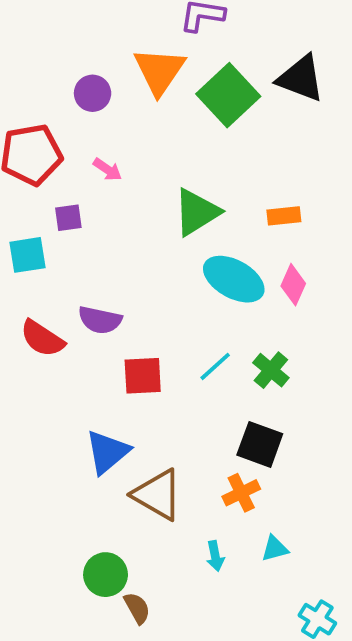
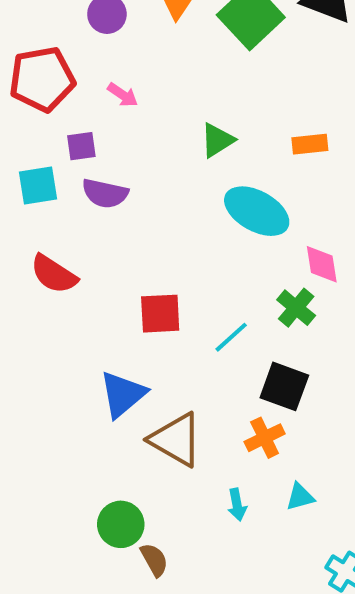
green triangle: (197, 212) -> (217, 140), size x0.7
pink diamond: (293, 285) -> (322, 264), moved, turned -33
purple semicircle: (100, 320) -> (105, 193), moved
cyan line: (215, 366) -> (231, 337), moved

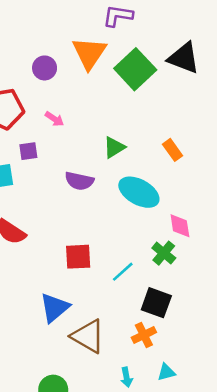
orange rectangle: (310, 144) -> (172, 150), turned 60
purple semicircle: (105, 193) -> (79, 181), moved

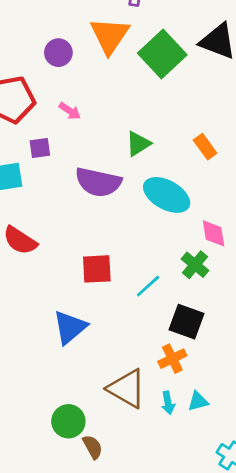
purple semicircle: (79, 181) -> (98, 182), size x1.4
brown triangle: (88, 336) -> (127, 389), moved
cyan arrow: (127, 377) -> (168, 403), moved

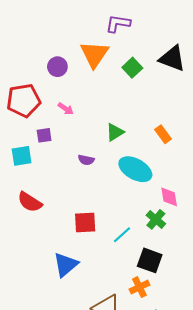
green square: (162, 54) -> (132, 68), size x0.6
purple semicircle: (98, 182) -> (86, 160), size x0.5

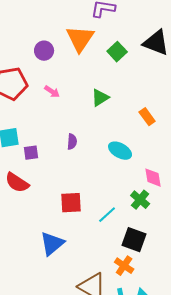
green triangle: (115, 132) -> (100, 98), moved
purple square: (44, 135) -> (31, 153), moved
purple semicircle: (86, 160) -> (72, 142), turned -98
cyan ellipse: (135, 169) -> (120, 151), size x0.7
orange cross: (139, 287) -> (124, 266), turned -30

